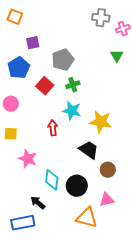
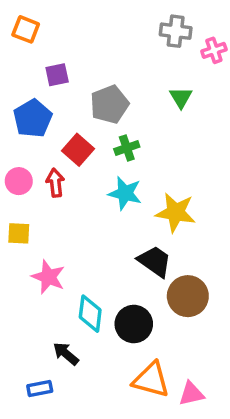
green triangle: (117, 56) -> (181, 97), moved
red arrow: (53, 128) -> (55, 183), moved
brown circle: (108, 170) -> (188, 296), size x1.5
pink triangle: (107, 200) -> (191, 394), moved
blue rectangle: (23, 223) -> (40, 388), size x0.6

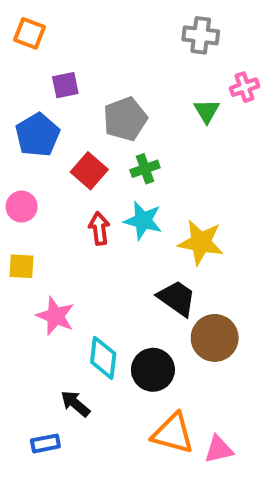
pink cross: (214, 50) -> (245, 87), moved
red arrow: (55, 183) -> (99, 228), moved

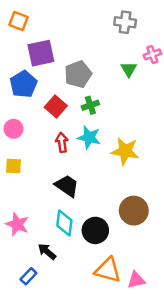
purple square: (65, 85) -> (41, 53), size x1.6
black trapezoid: (177, 298) -> (67, 186), moved
pink star: (55, 316) -> (17, 224), moved
blue rectangle: (45, 443) -> (28, 276), turned -35

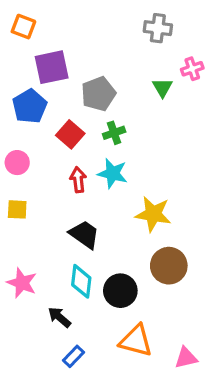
yellow star: (125, 151) -> (153, 214), moved
blue rectangle: (28, 276) -> (73, 356), moved
pink triangle: (136, 280) -> (186, 358), moved

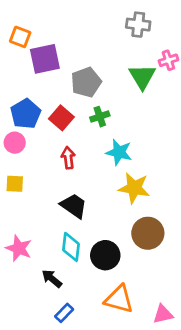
orange square: (23, 27) -> (20, 37), moved
green triangle: (163, 88) -> (142, 77), size x1.5
blue pentagon: (30, 106) -> (26, 114), moved
cyan star: (113, 173) -> (119, 152), moved

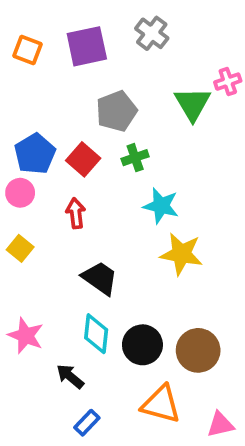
gray cross: (138, 25) -> (152, 33), moved, turned 30
purple square: (45, 59) -> (87, 46), moved
red arrow: (68, 158) -> (76, 213), moved
yellow square: (15, 184) -> (20, 248), turned 36
brown circle: (148, 233) -> (198, 350), moved

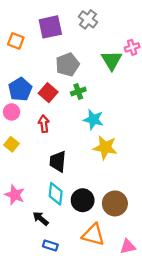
orange square: (28, 50) -> (16, 41), moved
black trapezoid: (100, 278) -> (58, 161), turned -120
blue rectangle: (87, 423) -> (50, 245), turned 64

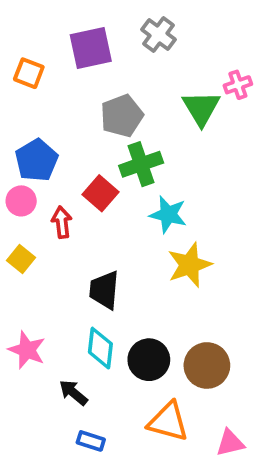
green cross: (78, 91) -> (141, 164), size x1.5
red square: (48, 93) -> (100, 193), moved
red arrow: (44, 124) -> (62, 222), moved
yellow star: (105, 147) -> (189, 265), turned -30

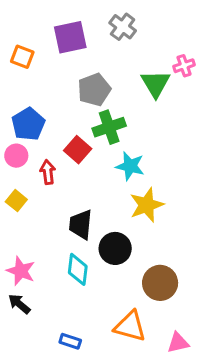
black circle: (149, 360) -> (115, 248), moved
black arrow: (73, 393) -> (19, 304), moved

